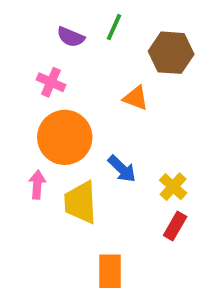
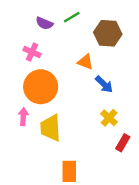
green line: (114, 27) -> (72, 17), turned 35
blue arrow: (122, 169) -> (104, 84), moved
red rectangle: (175, 226) -> (123, 143), moved

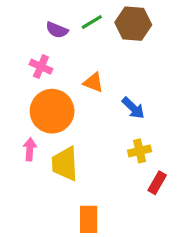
brown hexagon: (108, 33) -> (133, 24), moved
orange triangle: (85, 62) -> (93, 82), moved
yellow cross: (109, 118) -> (140, 151), turned 35

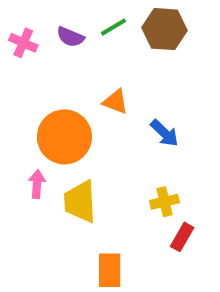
pink cross: (41, 67) -> (23, 43), moved
yellow cross: (140, 151) -> (164, 202), moved
red rectangle: (157, 183) -> (182, 237), moved

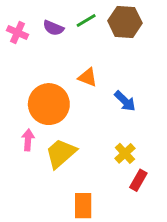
yellow trapezoid: (80, 202) -> (61, 153), turned 52
yellow cross: (164, 202) -> (125, 153), turned -30

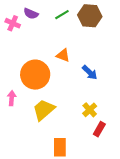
purple semicircle: (53, 28) -> (31, 14), moved
pink arrow: (28, 140) -> (12, 98), moved

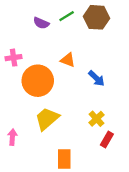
purple semicircle: (31, 14) -> (41, 23), moved
pink cross: (13, 23) -> (14, 58), moved, turned -32
pink arrow: (12, 98) -> (12, 137), moved

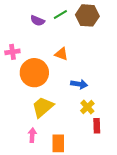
blue arrow: (97, 78) -> (79, 84), moved, turned -35
pink arrow: (12, 137) -> (32, 135), moved
red rectangle: (107, 139) -> (97, 126), turned -32

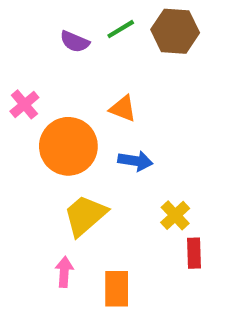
pink cross: (12, 52) -> (24, 104), turned -32
blue arrow: (79, 84) -> (135, 161), moved

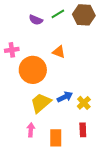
pink cross: (24, 104) -> (12, 50), turned 32
blue arrow: (135, 161) -> (65, 97), moved, turned -35
red rectangle: (194, 253) -> (83, 130), moved

